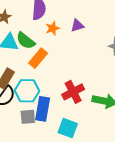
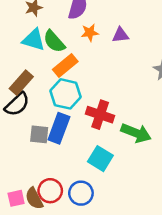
cyan hexagon: (27, 91) -> (66, 94), moved
red cross: (73, 92) -> (100, 115), turned 35
cyan square: (68, 128) -> (100, 159), moved

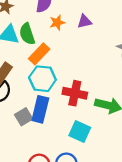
green semicircle: (54, 41) -> (27, 34), turned 30
gray square: (39, 134) -> (24, 117), turned -30

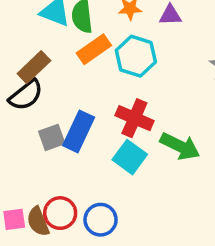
cyan hexagon: (42, 79) -> (136, 56), moved
cyan square: (80, 132) -> (130, 157), moved

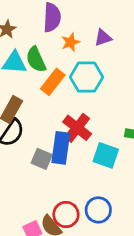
red cross: (134, 118) -> (77, 128), moved, turned 32
gray square: (52, 137) -> (42, 159), turned -30

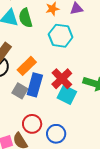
orange rectangle: (53, 82) -> (27, 66), moved
red cross: (77, 128) -> (62, 79), moved
red circle: (66, 215) -> (32, 124), moved

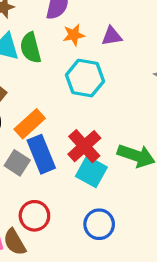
blue rectangle: (35, 85) -> (41, 154), turned -40
blue circle: (56, 134) -> (99, 224), moved

